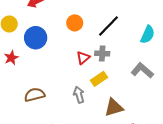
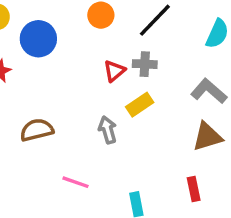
brown triangle: (114, 107) -> (207, 137), moved

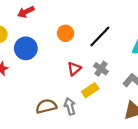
gray cross: (145, 64) -> (101, 69), moved, turned 32
brown semicircle: (37, 130) -> (46, 106), moved

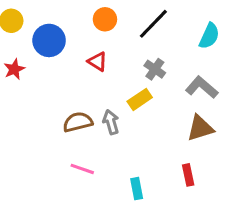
red triangle: (74, 69) -> (97, 62), moved, turned -48

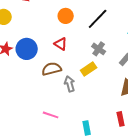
blue circle: (49, 40) -> (27, 49), moved
brown semicircle: (78, 122) -> (52, 69), moved

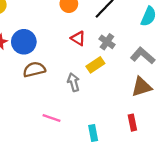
red triangle: (61, 44) -> (78, 38), moved
brown semicircle: (52, 69) -> (34, 69), moved

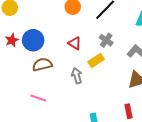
red triangle: (78, 38) -> (75, 43), moved
pink line: (52, 118) -> (38, 98), moved

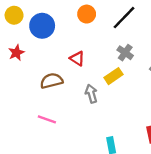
blue circle: (33, 40) -> (42, 26), moved
red triangle: (75, 43) -> (77, 59), moved

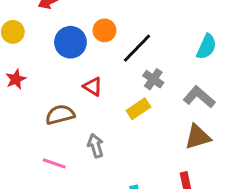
black line: (124, 18) -> (137, 48), moved
blue circle: (42, 26) -> (70, 42), moved
gray arrow: (91, 94) -> (96, 146), moved

